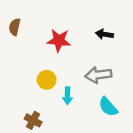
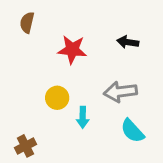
brown semicircle: (15, 27) -> (27, 23), moved
brown cross: (33, 120) -> (26, 146), moved, turned 35

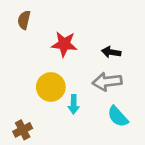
black arrow: (128, 42) -> (111, 52), moved
yellow circle: (57, 98) -> (51, 87), size x1.4

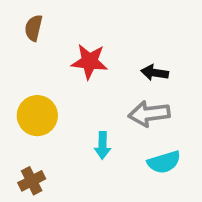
yellow circle: (51, 87) -> (37, 116), moved
cyan semicircle: (118, 116) -> (164, 162), turned -65

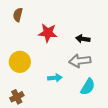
cyan arrow: (103, 145) -> (55, 78), turned -96
cyan semicircle: (164, 162) -> (88, 87), turned -42

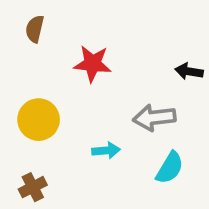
black arrow: (83, 39) -> (189, 71), moved

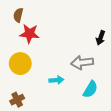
red star: (93, 64) -> (30, 34), moved
black arrow: (189, 71) -> (101, 38), turned -80

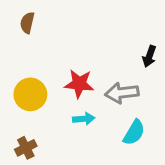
red star: (30, 34) -> (79, 84), moved

